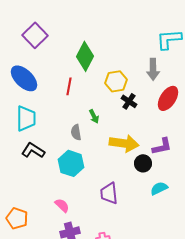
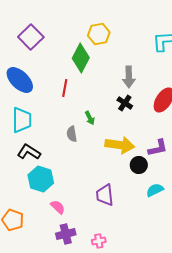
gray arrow: (153, 69) -> (129, 77), moved
yellow hexagon: (116, 81) -> (99, 34), moved
cyan hexagon: (71, 163) -> (41, 179), moved

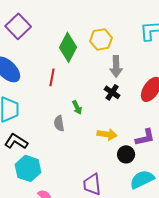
yellow hexagon: (99, 34) -> (101, 39), moved
yellow arrow: (120, 145) -> (107, 134), size x0.7
cyan semicircle: (155, 190) -> (142, 179), size x1.4

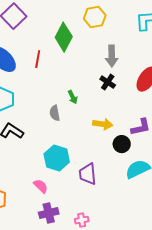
yellow hexagon: (101, 39) -> (95, 17), moved
red line: (52, 77) -> (38, 59), moved
cyan hexagon: (28, 168) -> (57, 158), moved

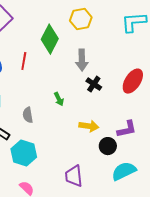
gray arrow: (112, 56) -> (82, 60), moved
gray semicircle: (55, 113) -> (28, 115), moved
cyan hexagon: (57, 158) -> (24, 153), moved

